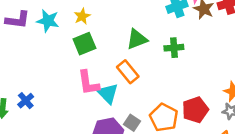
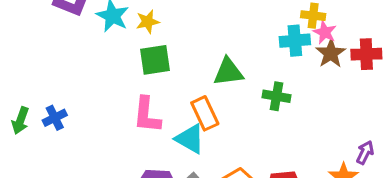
yellow star: (82, 16) -> (148, 22), moved
cyan triangle: (108, 94) -> (190, 139), moved, turned -30

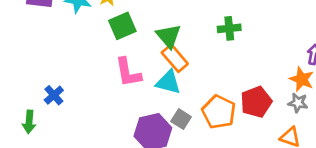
green triangle: (228, 72) -> (169, 36), moved, turned -48
green arrow: (20, 121) -> (29, 122), moved

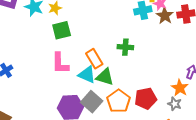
green cross: (229, 28) -> (125, 47), moved
green triangle: (169, 36) -> (105, 77), moved, turned -42
gray square: (181, 119) -> (92, 102), size x1.5

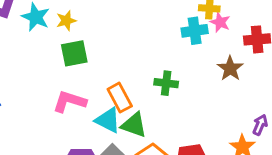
brown star: (165, 16) -> (230, 68), moved
pink L-shape: (60, 63) -> (70, 101), turned 105

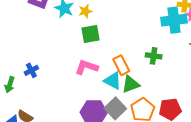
cyan cross: (195, 31) -> (174, 20), size x1.4
green triangle: (134, 125) -> (131, 84), turned -42

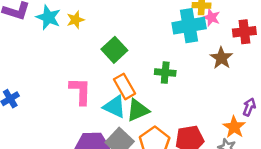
green square: (90, 34) -> (114, 50), moved, turned -30
pink L-shape: (86, 67) -> (80, 91), turned 75

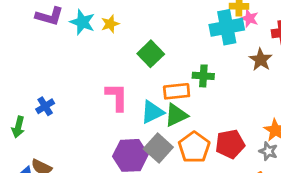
orange rectangle: (125, 86) -> (177, 91), moved, turned -65
cyan triangle: (115, 107) -> (152, 112), turned -50

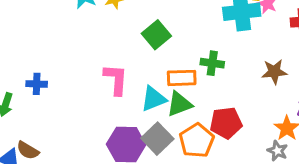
brown star: (261, 60) -> (274, 72), moved, turned 30
blue cross: (45, 106) -> (37, 84), turned 30
red pentagon: (230, 144) -> (226, 123), moved

